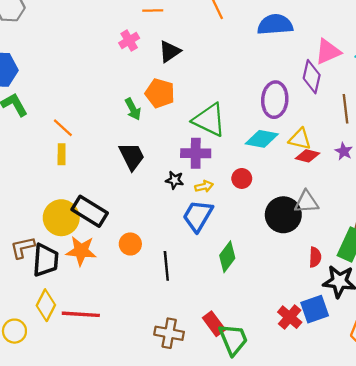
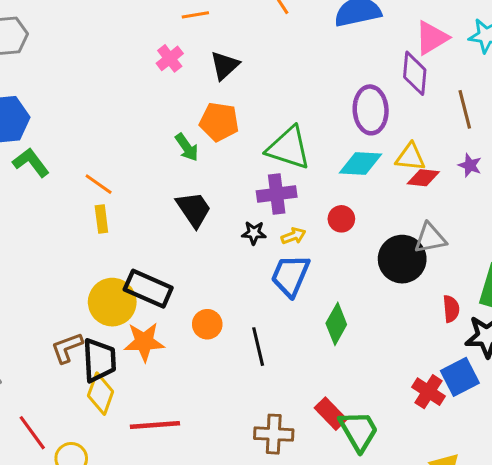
yellow diamond: (46, 305) -> (101, 394), moved

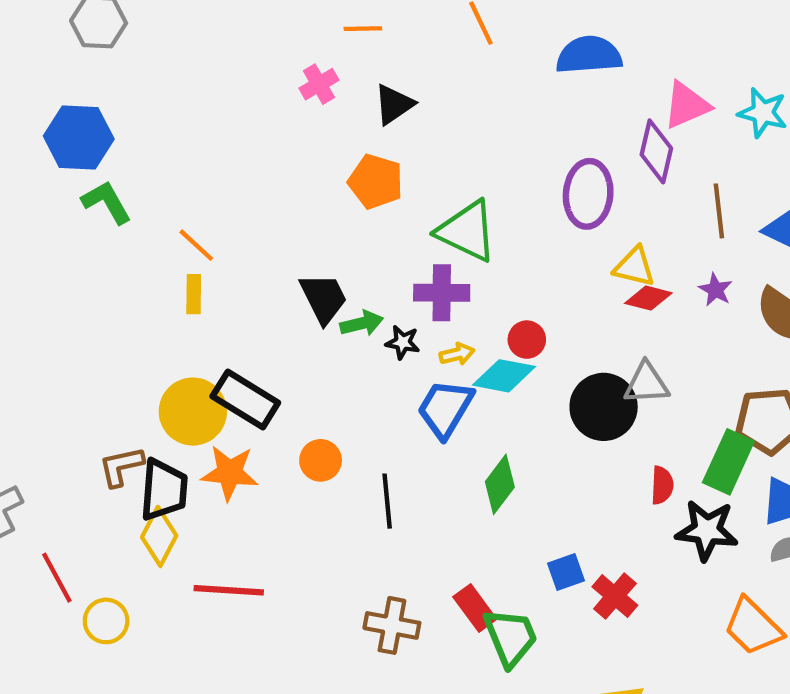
green arrow: (187, 147) -> (362, 323), moved, turned -76
cyan diamond: (361, 163) -> (504, 376), moved
blue square: (460, 377) -> (566, 572), moved, size x0.7

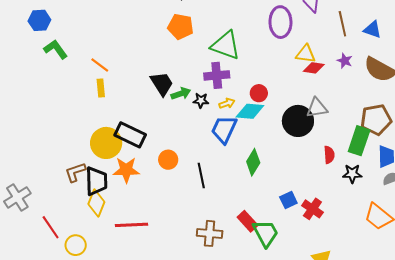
blue hexagon: (79, 138) -> (39, 20), size x0.7
black star: (707, 530) -> (352, 174), size x0.7

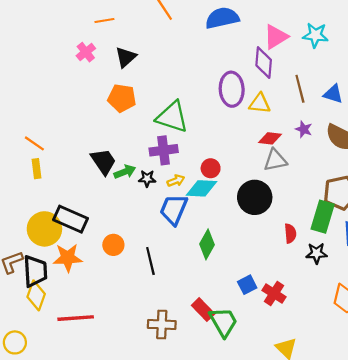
yellow triangle: (306, 54) -> (260, 104), moved
gray triangle: (317, 108) -> (275, 160), moved

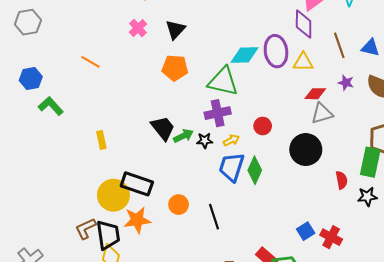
orange line: (34, 143) -> (91, 62), moved
cyan diamond: (201, 188) -> (245, 55), moved
green diamond: (207, 244) -> (255, 170), moved

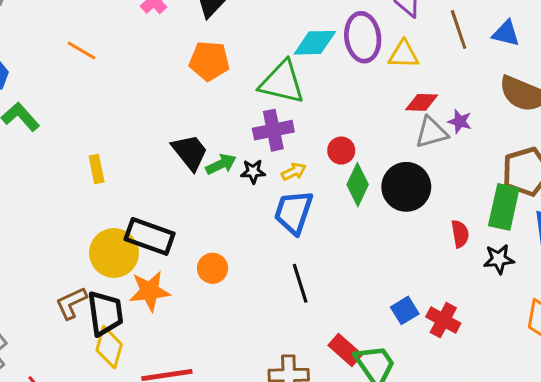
purple star: (346, 83) -> (460, 121), moved
green diamond: (255, 170) -> (358, 185), moved
black line: (214, 217) -> (300, 283), moved

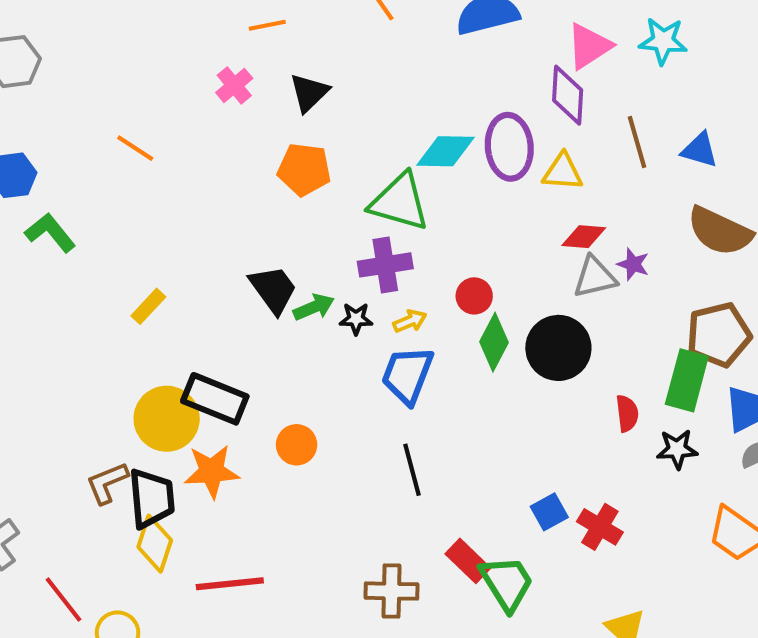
yellow rectangle: (97, 169) -> (148, 306), turned 52

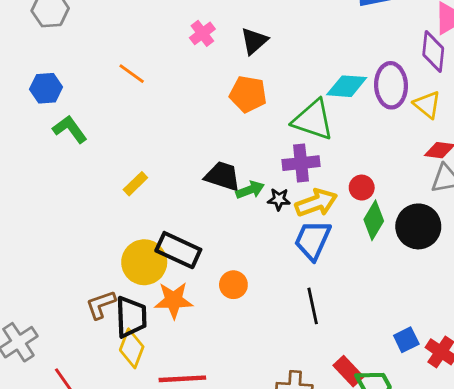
yellow triangle: (563, 172) -> (427, 105), turned 32
black trapezoid: (273, 289) -> (223, 176), turned -39
yellow arrow: (410, 321) -> (316, 203), size x1.8

